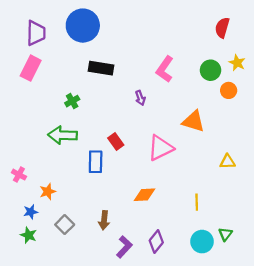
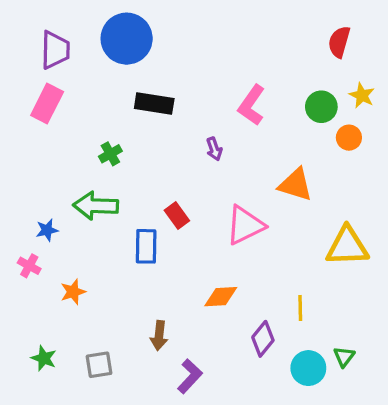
yellow triangle: (228, 162) -> (347, 246), size x1.8
blue star: (31, 212) -> (47, 230), moved
gray square: (65, 225) -> (99, 365), moved, turned 36
purple diamond: (156, 242) -> (263, 339), moved

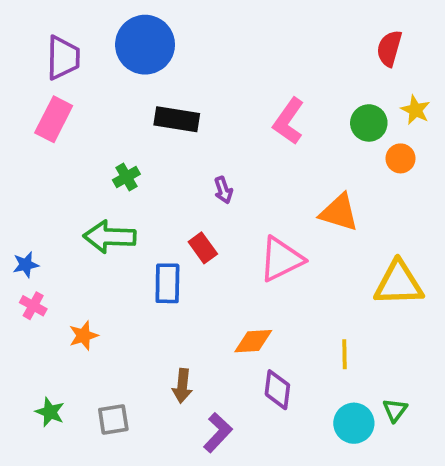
purple arrow: (214, 149) -> (223, 190), moved
blue star: (47, 230) -> (26, 265), moved
purple diamond: (263, 339) -> (277, 390), moved, turned -32

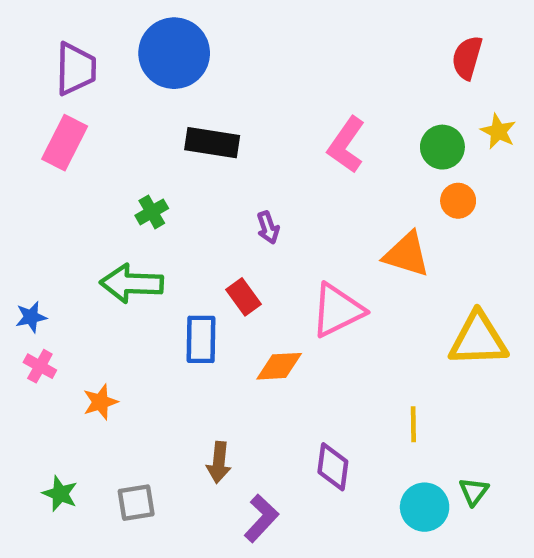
orange circle: (401, 158) -> (458, 201), moved
orange diamond: (253, 341) -> (279, 366), moved

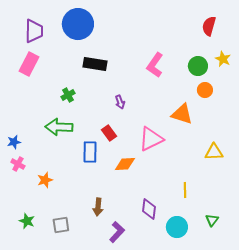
yellow triangle: (478, 339) -> (214, 152), size x0.7
cyan circle: (425, 507) -> (177, 227), moved

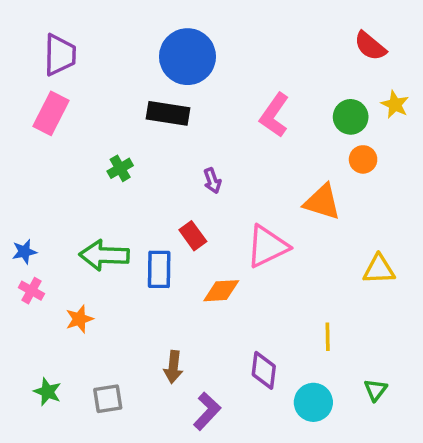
blue circle: (78, 24) -> (187, 57), moved
red semicircle: (209, 26) -> (370, 46), turned -66
green arrow: (59, 127) -> (104, 255), moved

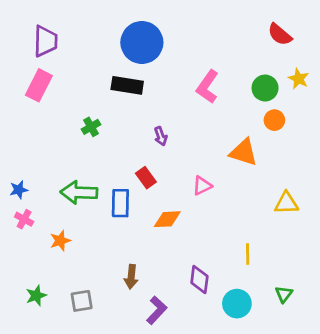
pink triangle: (267, 246) -> (202, 186), size x0.6
green star: (47, 392) -> (36, 296), turned 30

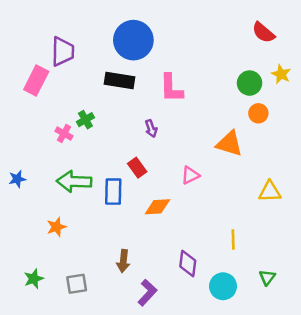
purple trapezoid: (45, 41) -> (63, 51), moved
pink L-shape: (207, 87) -> (171, 88), moved, turned -36
pink cross: (24, 219) -> (64, 134), moved

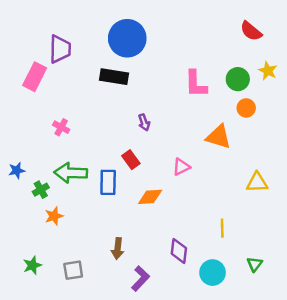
pink L-shape: (171, 88) -> (196, 84), moved
green cross: (85, 120) -> (41, 190), moved

